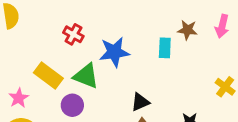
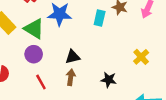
purple circle: (72, 105) -> (34, 54), moved

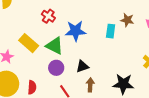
black triangle: (73, 57) -> (82, 66), moved
black star: (109, 80) -> (123, 84), size x1.5

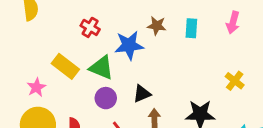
brown star: (127, 20) -> (157, 26), moved
cyan rectangle: (111, 31) -> (191, 28), moved

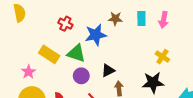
pink arrow: (233, 23) -> (164, 20), moved
yellow cross: (235, 81) -> (162, 57), moved

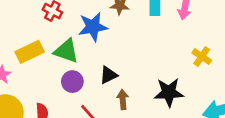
yellow rectangle: (49, 54) -> (30, 52), turned -60
yellow cross: (162, 57) -> (202, 57), moved

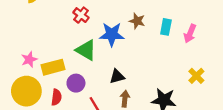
yellow rectangle: (30, 52) -> (53, 67), moved
purple circle: (72, 82) -> (76, 83), moved

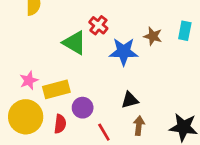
red cross: (81, 15) -> (98, 25), moved
cyan rectangle: (166, 27) -> (185, 31), moved
green triangle: (86, 50) -> (74, 43), moved

